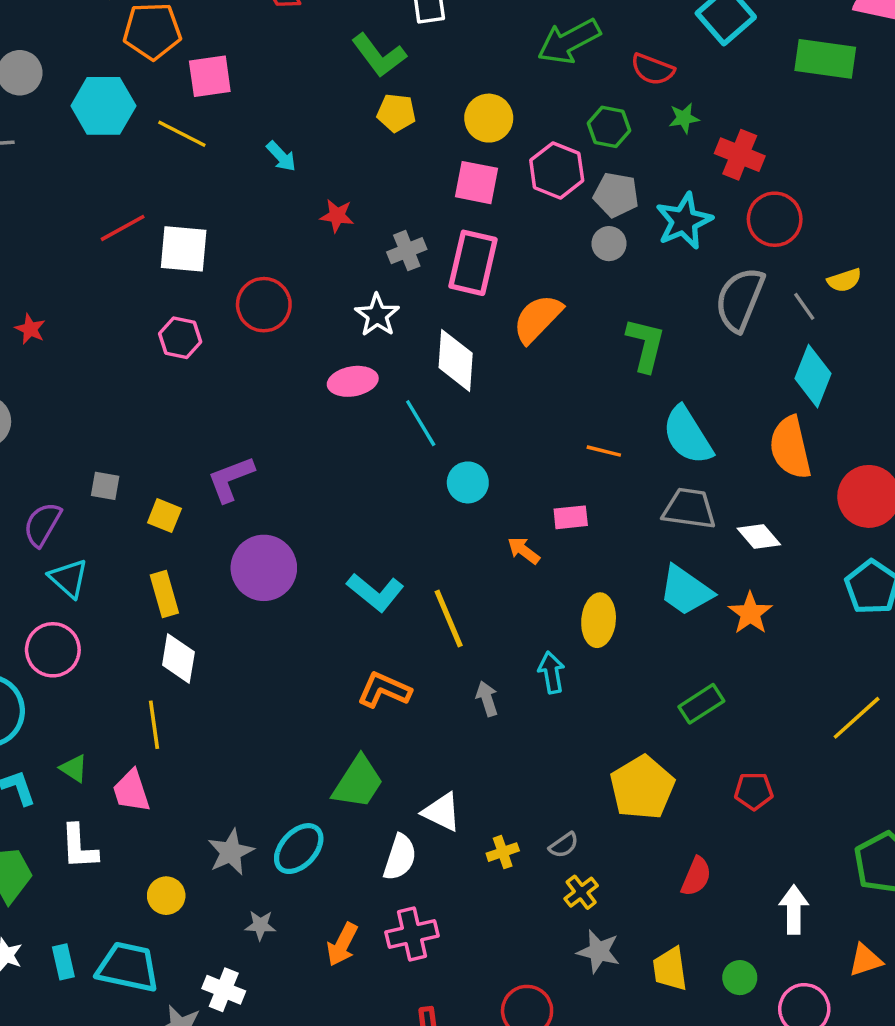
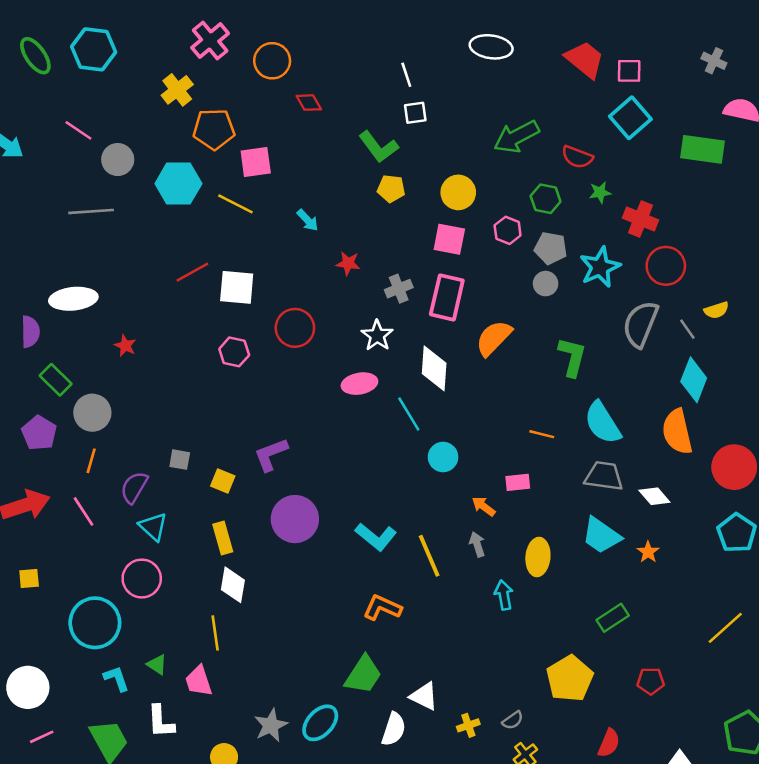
pink hexagon: (557, 170) -> (508, 230), size x0.7
orange star: (750, 613) -> (648, 552), size x0.7
gray arrow: (487, 699) -> (477, 544), moved

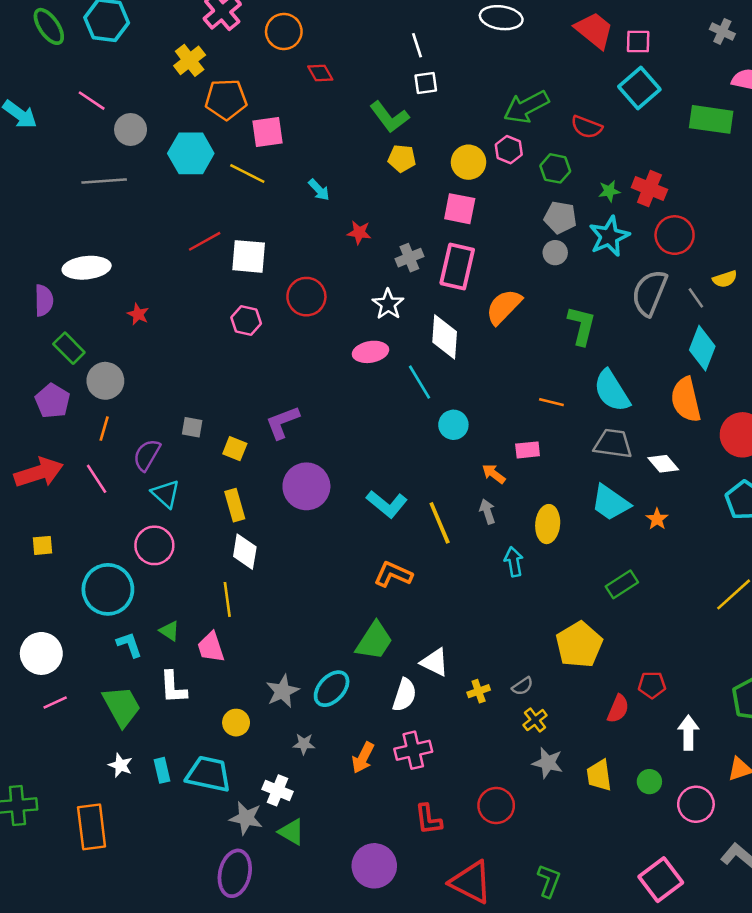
green star: (600, 192) -> (609, 191), moved
pink hexagon: (508, 230) -> (509, 150), moved
red pentagon: (651, 681) -> (652, 685), moved

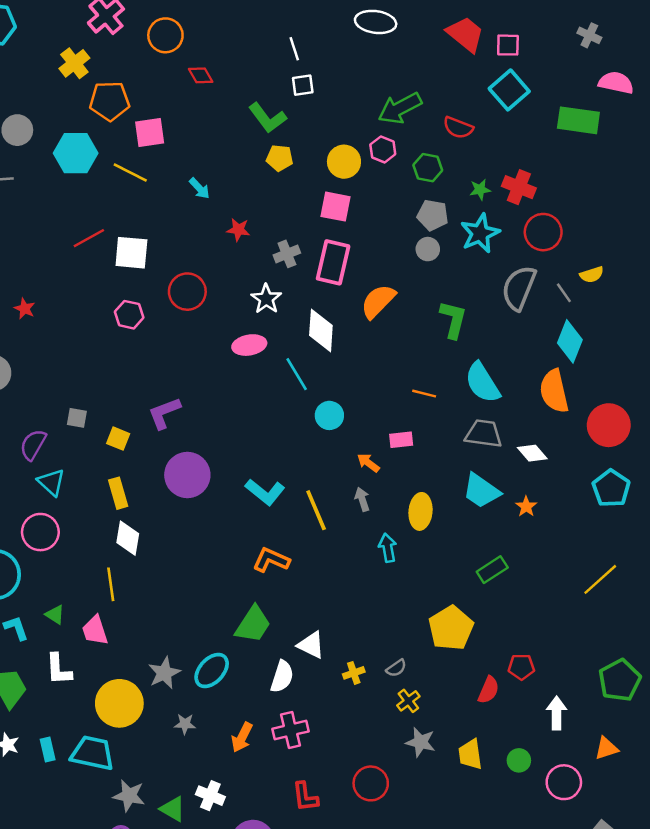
yellow circle: (236, 723) -> (119, 703), size x1.8
white cross: (278, 790) -> (210, 796), moved

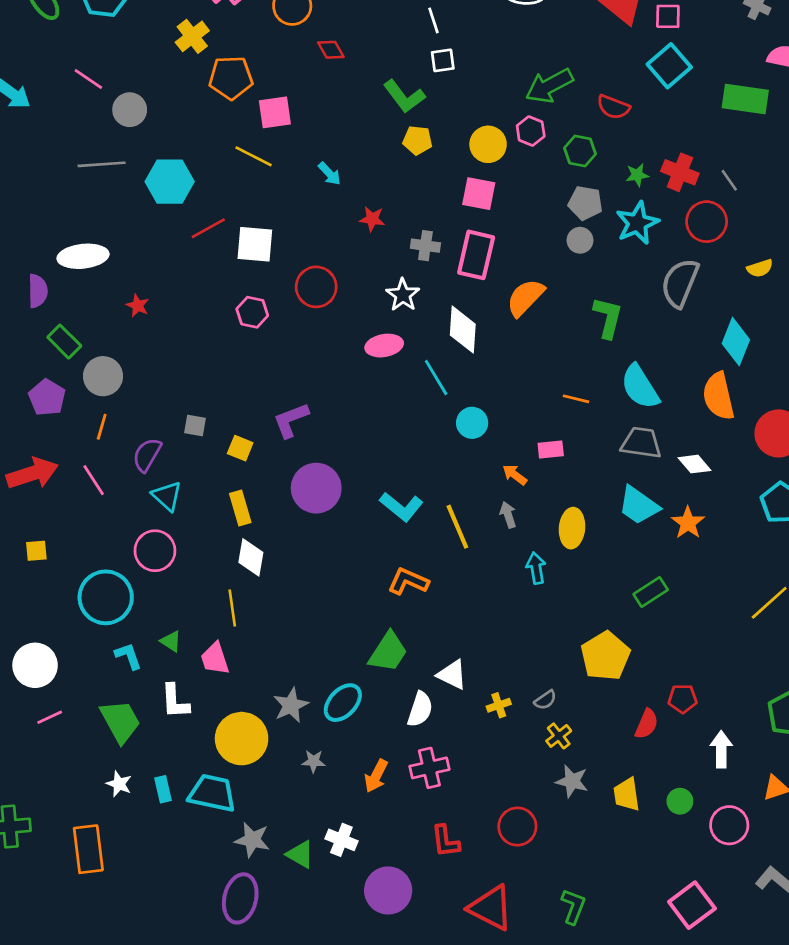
cyan hexagon: (76, 153) -> (170, 182), moved
gray cross: (287, 254) -> (425, 246), turned 30
gray line: (564, 293) -> (729, 180), moved
orange star: (526, 507) -> (688, 523), size x1.4

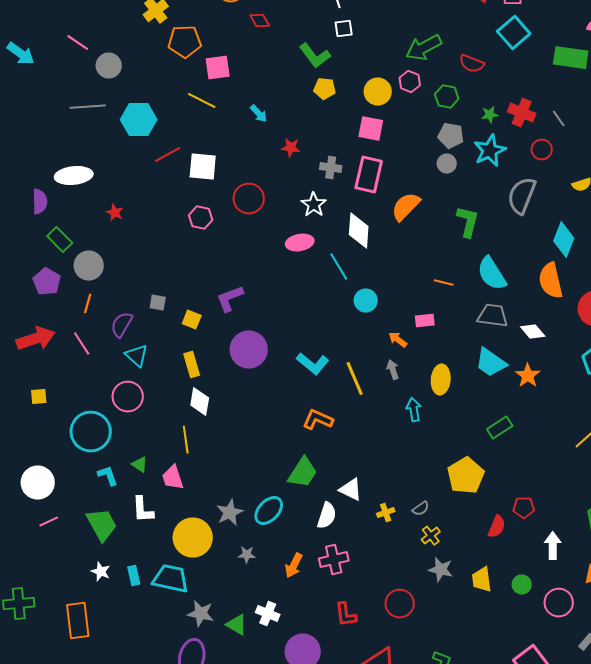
red circle: (707, 222) -> (542, 150), size x0.7

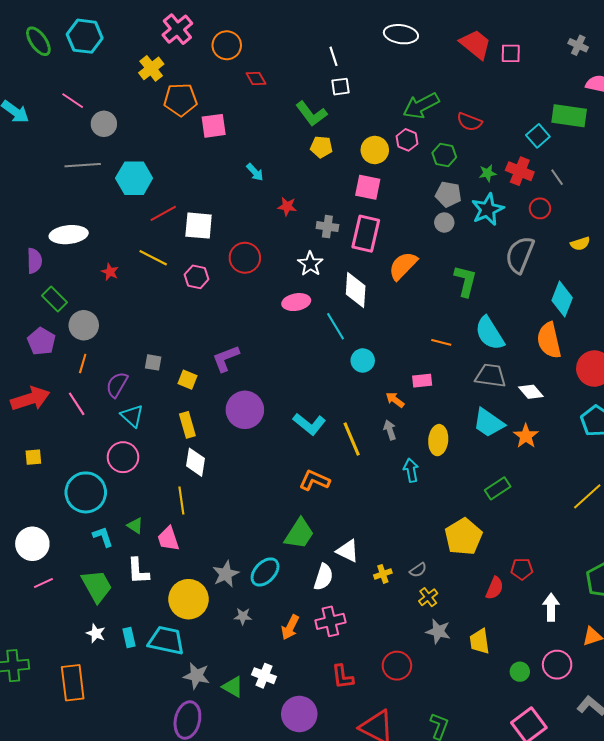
cyan square: (514, 33) -> (538, 136), moved, size x0.7
yellow line: (202, 101) -> (153, 258), moved
green circle: (522, 585) -> (520, 672), moved

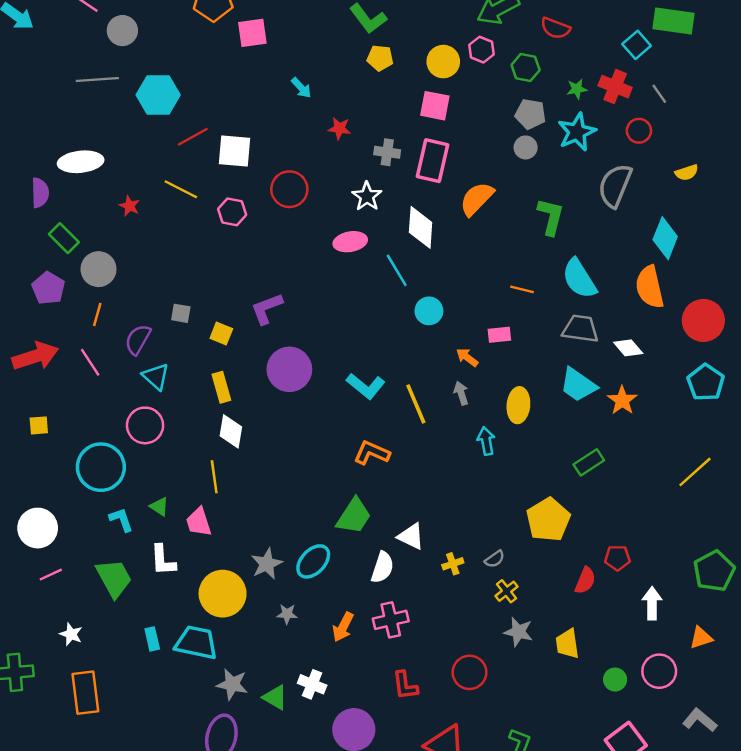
white star: (96, 633) -> (71, 634), moved

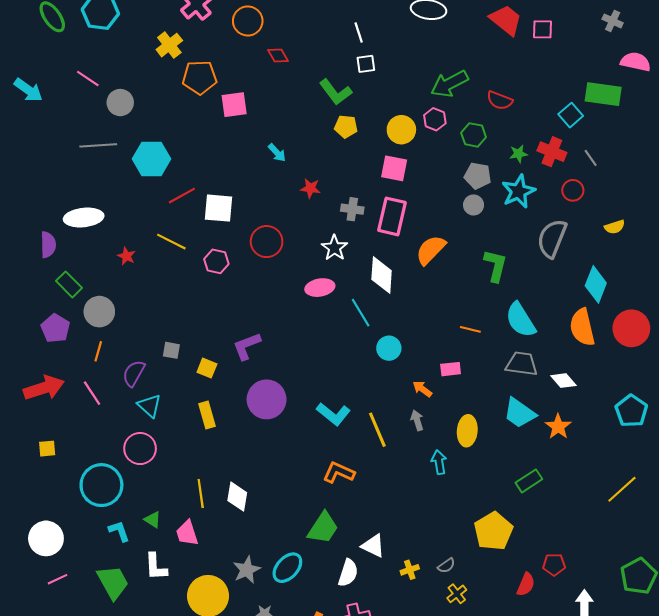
red circle: (703, 320) -> (631, 328), moved
white diamond: (231, 431) -> (237, 497), moved

